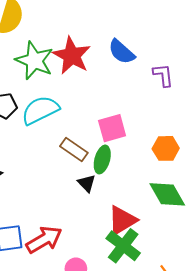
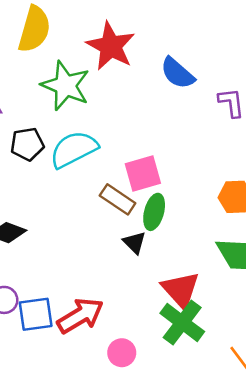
red star: (72, 56) -> (111, 46), moved
pink square: (112, 128) -> (143, 173), moved
red triangle: (122, 220) -> (181, 290), turned -40

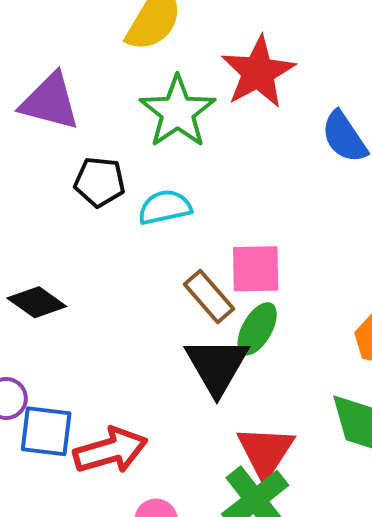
cyan semicircle: (74, 149) -> (165, 207), size x0.7
black triangle: (134, 243) -> (217, 366), size x1.8

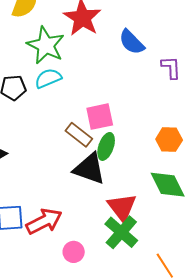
cyan semicircle: (165, 207) -> (48, 78), moved
black triangle: (217, 366) -> (89, 169), turned -30

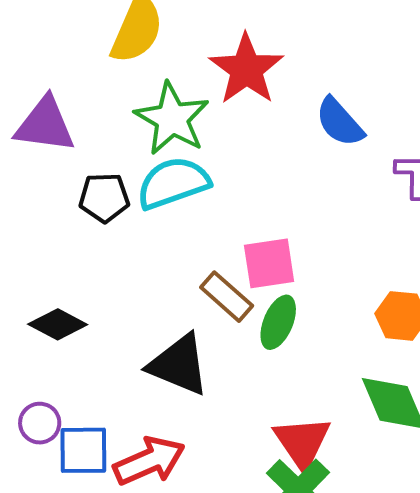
cyan semicircle: (48, 78) -> (173, 183), size x1.4
black triangle: (89, 169) -> (179, 365), moved

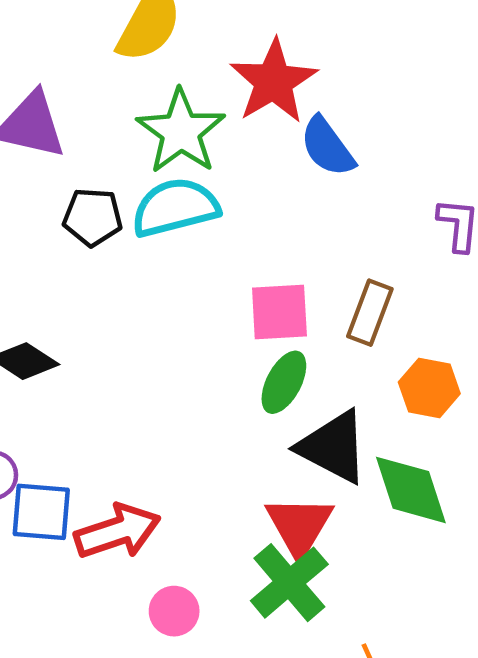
blue semicircle: (340, 122) -> (327, 147), moved
brown rectangle: (227, 297) -> (370, 313), moved, turned 64
black triangle: (179, 365) -> (333, 447), moved

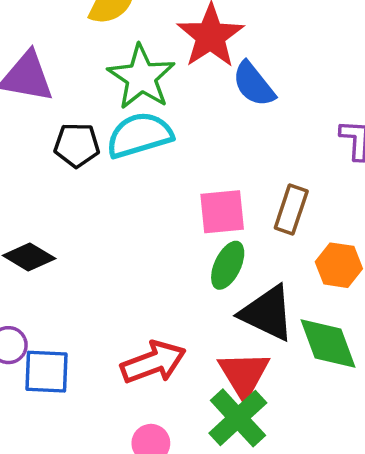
red arrow: (118, 531) -> (153, 362), moved

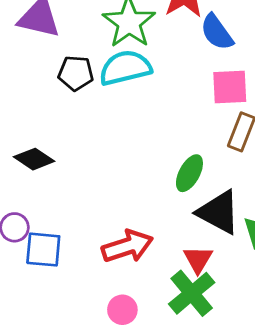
pink square: (222, 212) -> (230, 87), moved
red triangle: (244, 374) -> (198, 259), size x0.7

